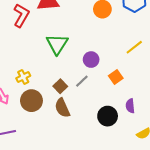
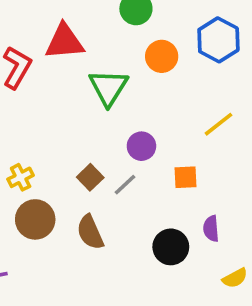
green triangle: (57, 44) -> (108, 88), moved
orange square: (116, 77) -> (185, 177), turned 32
brown square: (60, 86) -> (90, 177), moved

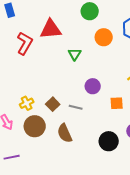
green triangle: (108, 88) -> (75, 54), size x0.6
brown square: (90, 177) -> (53, 104), moved
gray line: (125, 185) -> (76, 107), moved, turned 56

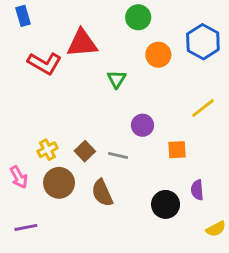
red L-shape: (25, 43) -> (45, 63), turned 90

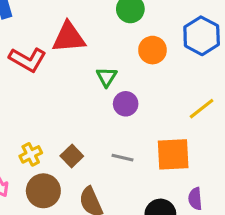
purple circle: (142, 125) -> (126, 104), moved
orange square: (177, 150) -> (173, 154), size x1.6
gray line: (118, 155) -> (122, 158), moved

